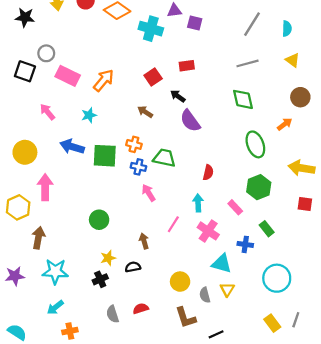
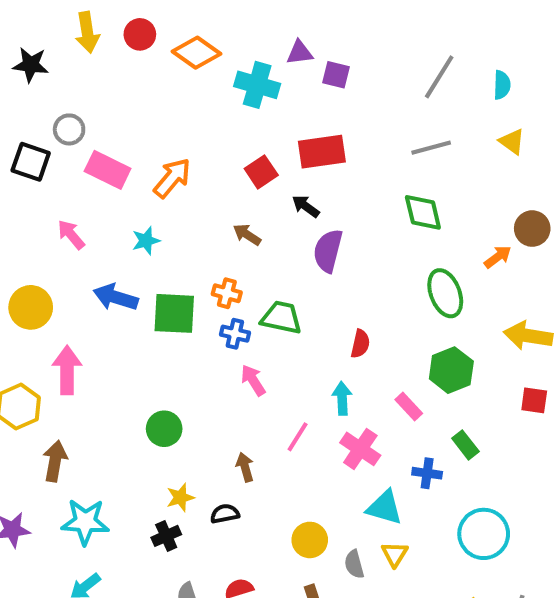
red rectangle: (187, 66) -> (322, 152), size x1.6
brown circle: (300, 97) -> (532, 229), moved
purple semicircle: (190, 121) -> (328, 251), turned 50

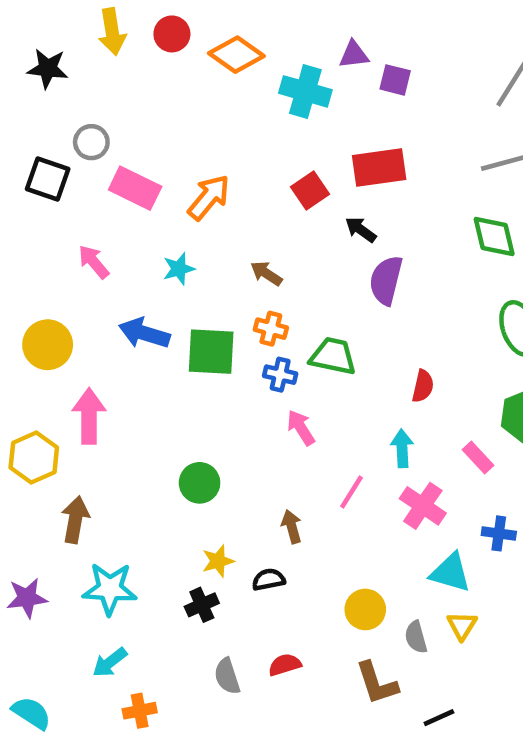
brown arrow: (247, 235) -> (266, 273), moved

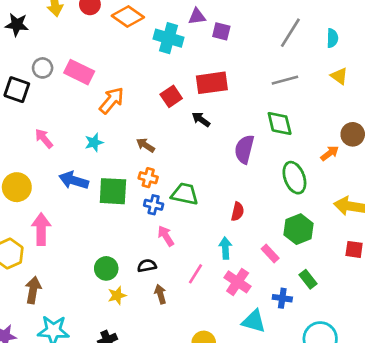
pink rectangle: (135, 188) -> (79, 72), moved
purple semicircle: (386, 280) -> (244, 149), moved
yellow star: (218, 561) -> (117, 295), moved
black semicircle: (269, 580) -> (147, 266), moved

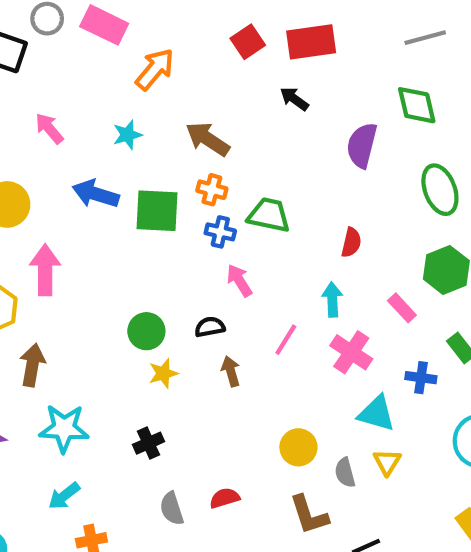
red square: (171, 96) -> (248, 42), moved
brown arrow: (145, 145) -> (208, 139), size x1.5

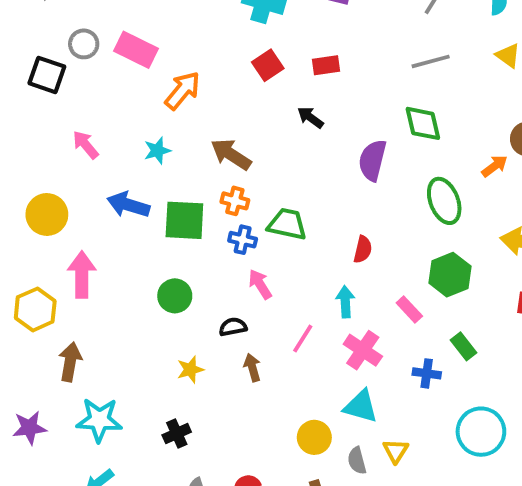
red rectangle: (311, 42) -> (326, 65), size x0.6
green circle: (146, 331) -> (175, 296), moved
cyan triangle: (377, 414) -> (361, 406), moved

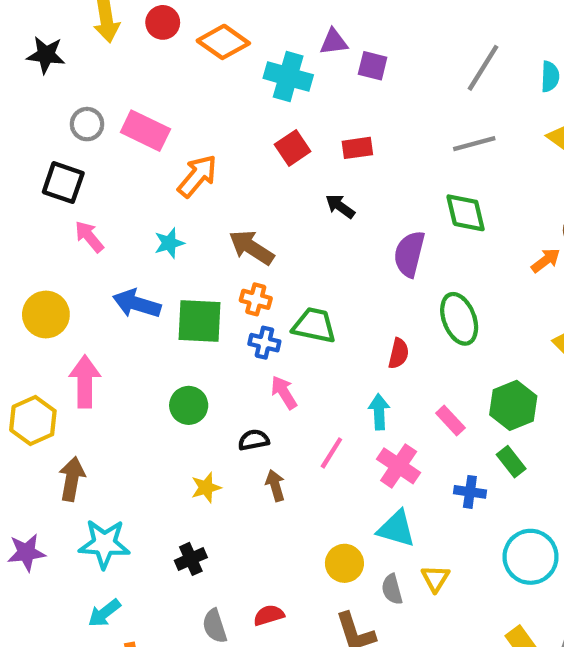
black square: (47, 75) -> (63, 183), moved
green ellipse: (444, 201) -> (459, 319), moved
green hexagon: (450, 275) -> (513, 405), moved

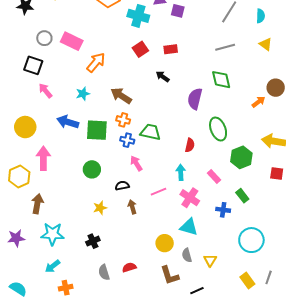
green hexagon: (513, 405) -> (241, 157), moved
pink line: (331, 453) -> (159, 192), turned 35
yellow triangle: (435, 578) -> (210, 260), moved

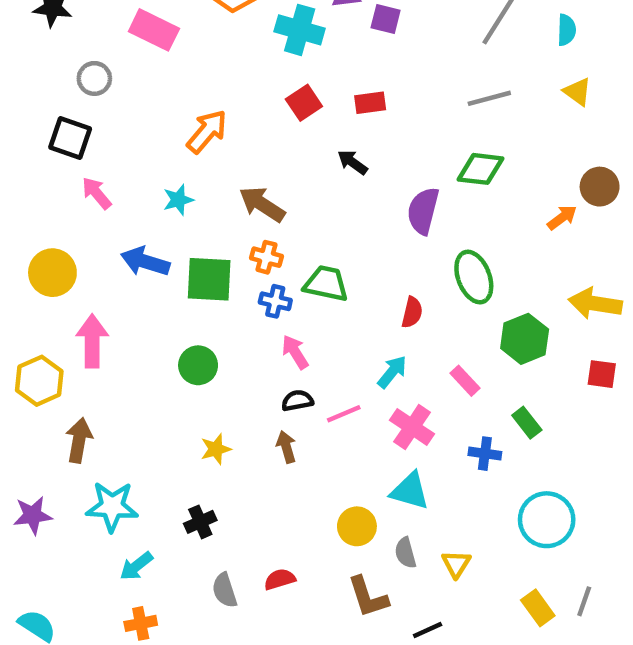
pink rectangle: (72, 41) -> (154, 30), moved
green diamond: (221, 80) -> (480, 169), turned -70
cyan arrow: (181, 172) -> (392, 372), turned 42
black semicircle: (122, 186) -> (297, 401), moved
cyan arrow: (53, 266) -> (136, 566), moved

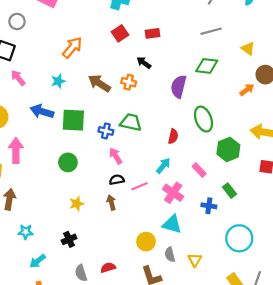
yellow triangle: (578, 92) -> (248, 49), moved
orange cross: (266, 257) -> (129, 82), moved
cyan star: (112, 506) -> (26, 232), size x0.6

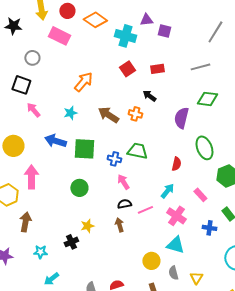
gray line: (211, 31) -> (200, 67), moved
black cross: (69, 239) -> (71, 242), moved

